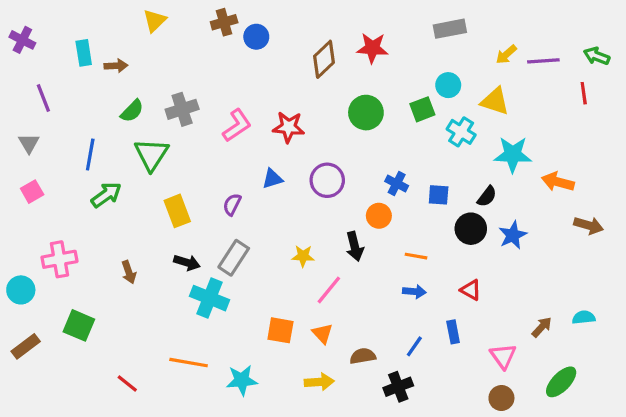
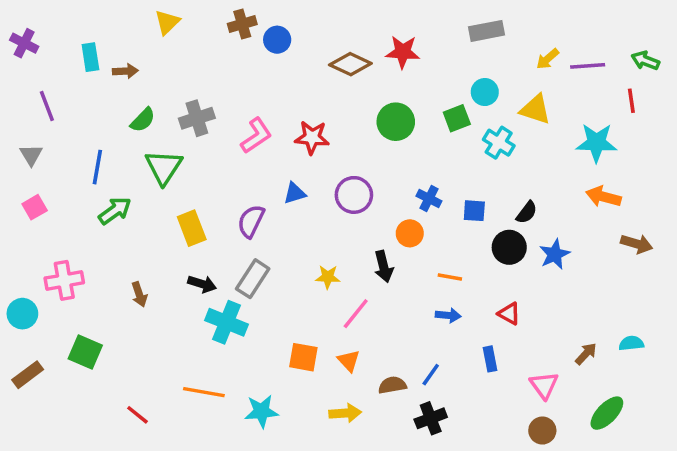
brown diamond: (324, 59) -> (350, 64), turned 69
cyan star: (513, 154) -> (596, 143), moved
purple semicircle: (232, 204) -> (251, 221), size x1.4
blue line: (414, 346) -> (431, 375), moved

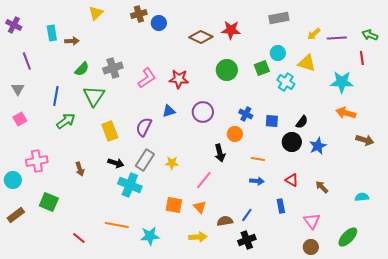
yellow star: (328, 277) -> (172, 163), moved
brown arrow: (586, 354) -> (322, 187), moved, turned -88

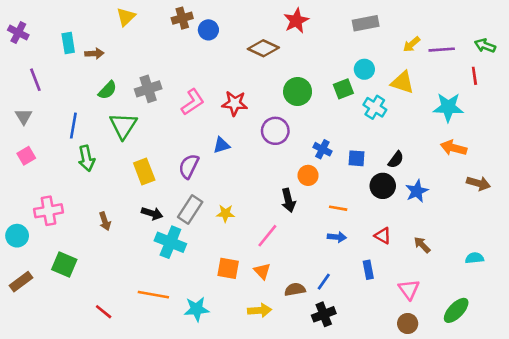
red star: (231, 30) -> (296, 21), moved, turned -30
purple circle: (203, 112) -> (275, 131), moved
green arrow: (66, 121) -> (87, 158), turned 114

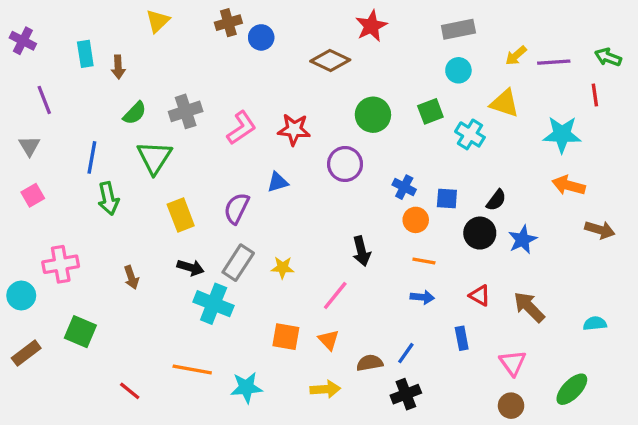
brown arrow: (94, 54) -> (118, 67), turned 90
cyan circle: (364, 69) -> (458, 70), moved
orange circle: (308, 175) -> (416, 220), moved
brown arrow: (422, 245) -> (529, 307), size x1.5

